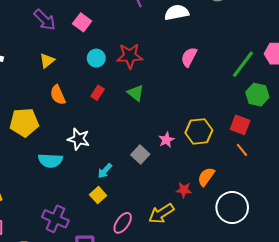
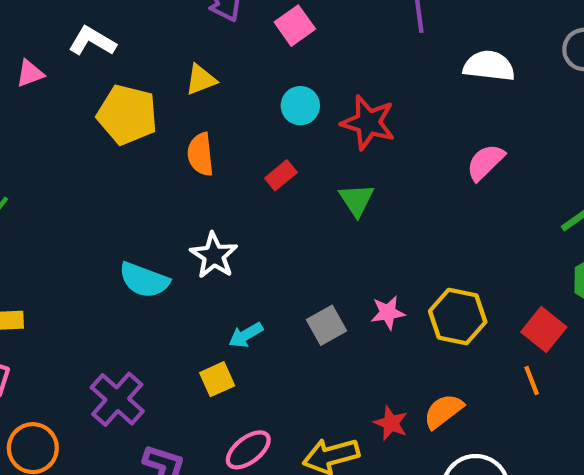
yellow pentagon: (24, 122) -> (127, 115), moved

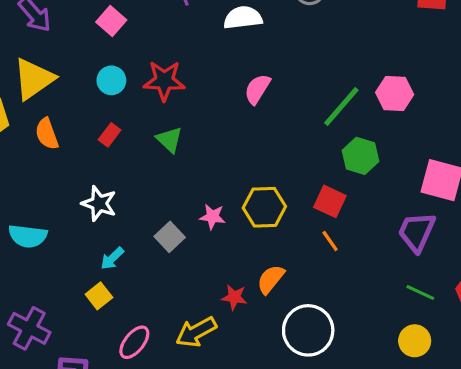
pink square: (295, 26) -> (111, 21), moved
yellow triangle: (201, 80) -> (34, 79), size x1.8
white star: (214, 255) -> (99, 203), moved
pink star: (388, 313) -> (212, 217), turned 30

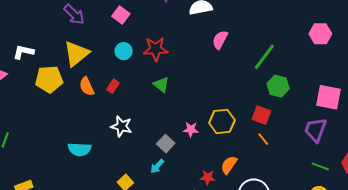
pink semicircle: (257, 89) -> (220, 40), moved
pink hexagon: (395, 93) -> (320, 34), moved
red rectangle: (110, 135) -> (113, 86), moved
cyan arrow: (112, 258) -> (157, 166), moved

